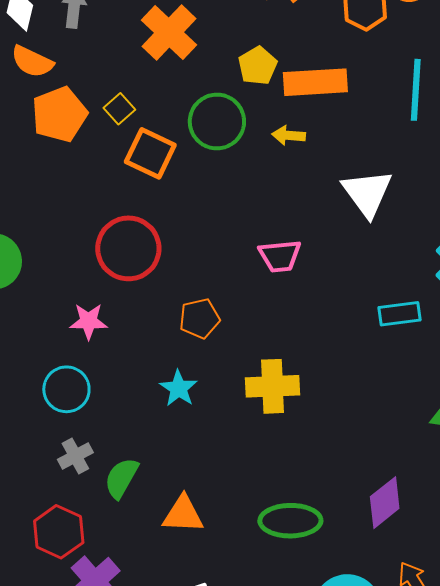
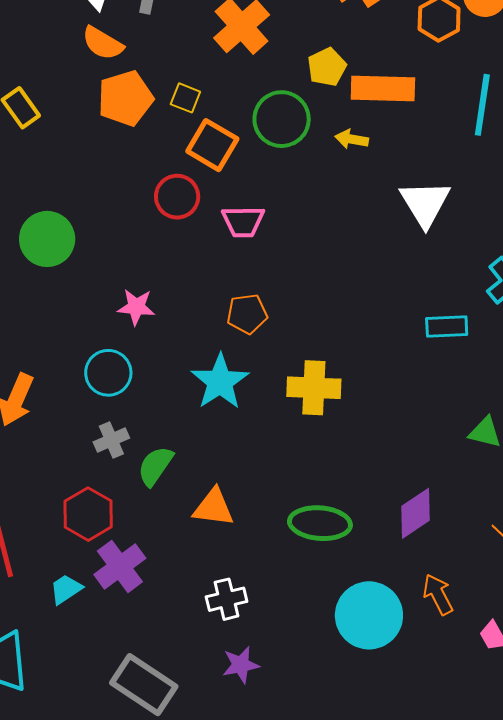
yellow square: (119, 109) -> (185, 98), turned -32
red circle: (128, 248) -> (177, 197), moved, size x0.7
pink trapezoid: (280, 256) -> (243, 222), moved
cyan star: (179, 388) -> (220, 382), size x1.5

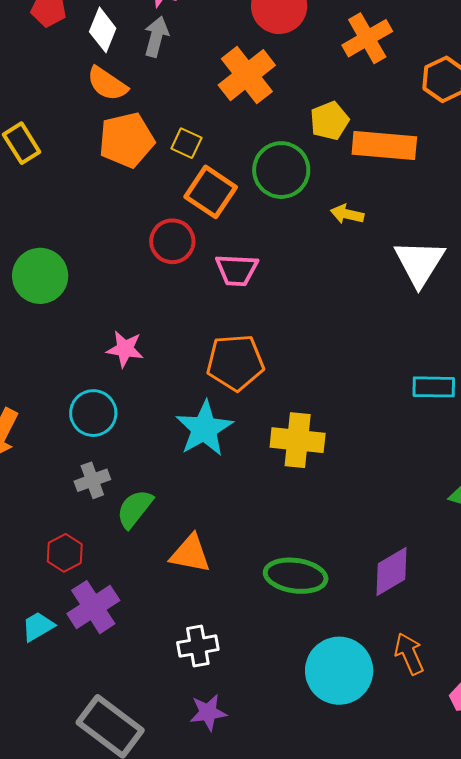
yellow arrow: (352, 139) -> (347, 214), moved
orange pentagon: (247, 314) -> (235, 362), size x1.4
red hexagon: (88, 514) -> (65, 553), size x0.7

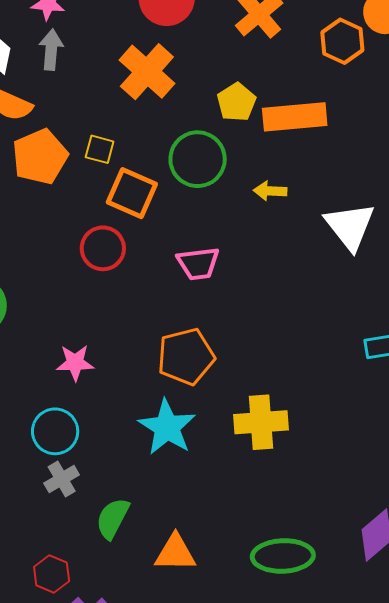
pink trapezoid: (237, 270) -> (198, 263), moved
gray cross: (92, 480) -> (62, 479), moved

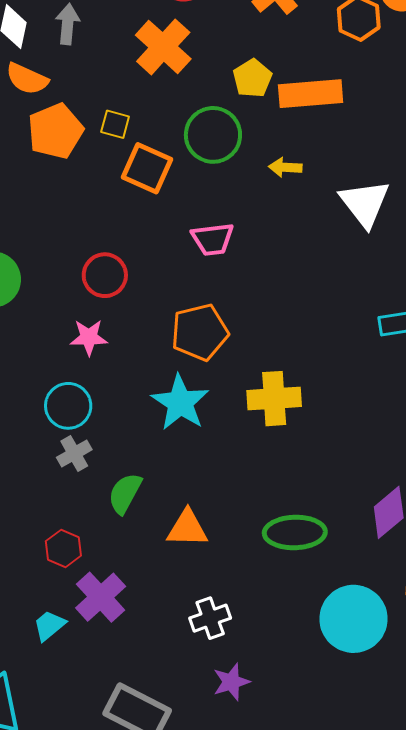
red circle: (103, 248) -> (105, 275), moved

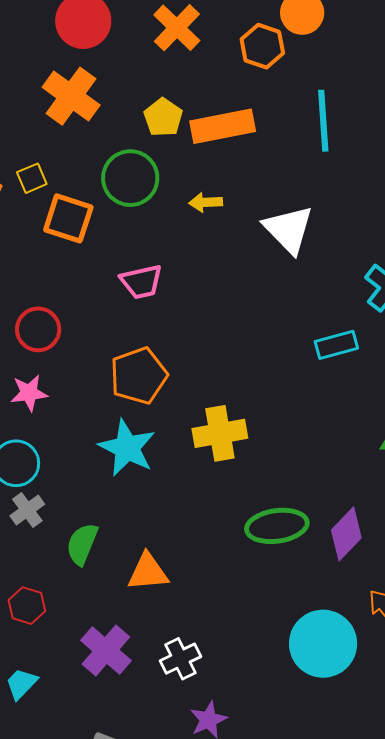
yellow square: (115, 124) -> (32, 178), turned -32
green ellipse: (295, 532) -> (277, 526), moved
purple cross: (101, 597) -> (106, 650), moved

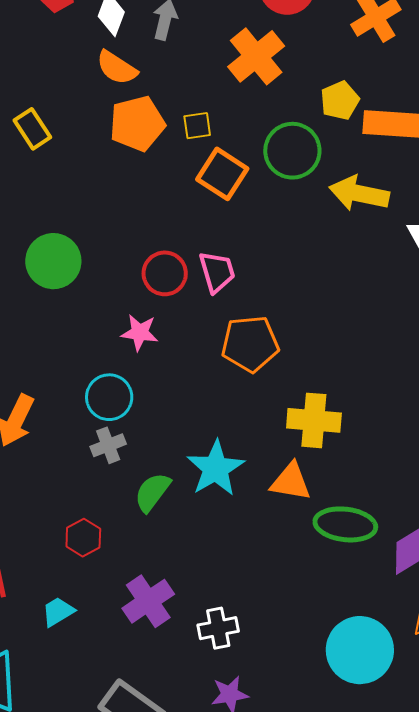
yellow arrow: (206, 202) -> (359, 193), size x1.8
pink trapezoid: (141, 282) -> (217, 272), moved, turned -108
cyan star: (127, 448) -> (216, 468), moved
orange triangle: (148, 572) -> (291, 482), moved

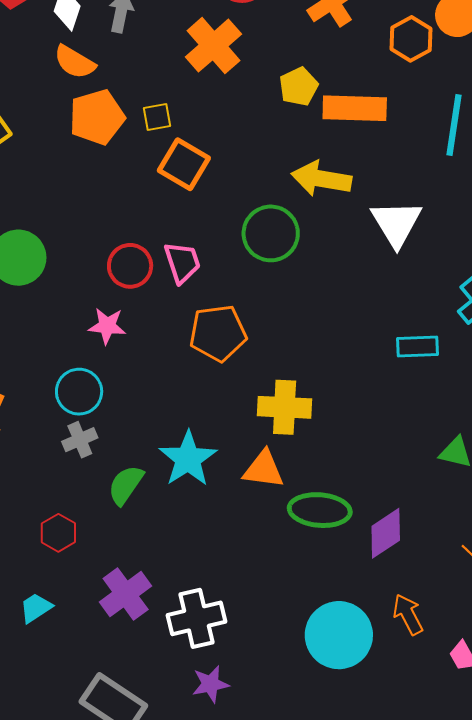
green circle: (292, 151) -> (271, 233), moved
white cross: (218, 628) -> (196, 618), size x1.4

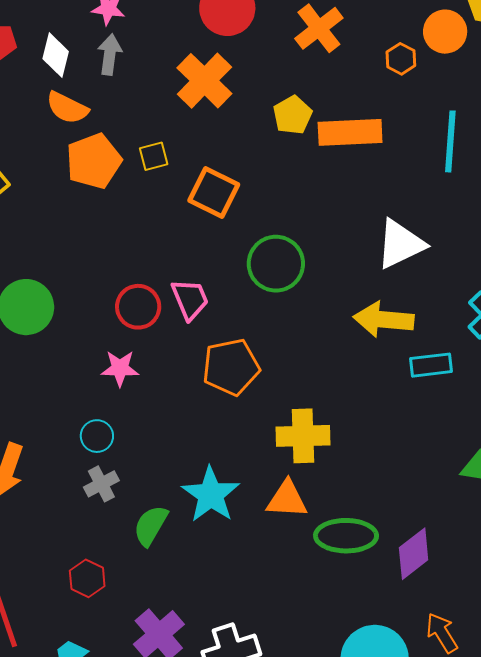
orange hexagon: (411, 39) -> (401, 59), size x0.7
orange square: (184, 164) -> (214, 192), moved
yellow arrow: (321, 179) -> (384, 319), moved
white triangle: (396, 223) -> (400, 244), turned 40
cyan circle: (79, 392) -> (97, 436), size x0.7

